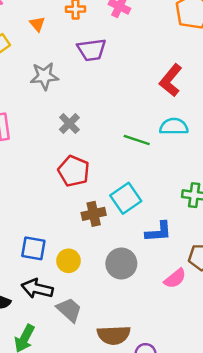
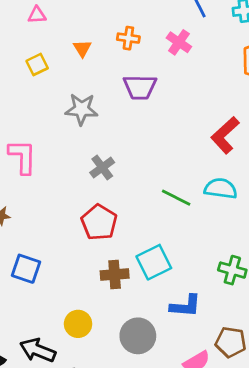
blue square: (33, 248) -> (26, 269), moved

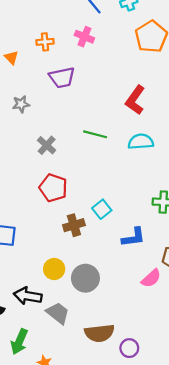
gray star: (82, 109) -> (21, 104), size x0.7
green line: (176, 198) -> (95, 134), moved
cyan square: (154, 262) -> (102, 209), size x0.7
gray circle: (138, 336) -> (85, 278), moved

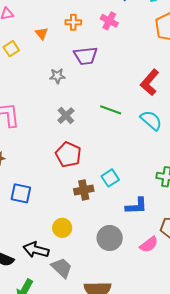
gray star: (21, 104) -> (57, 76), moved
cyan semicircle: (141, 142) -> (151, 120), turned 40
gray circle: (85, 278) -> (110, 238), moved

